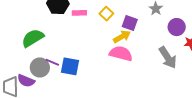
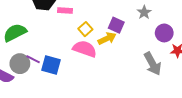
yellow square: (106, 14) -> (85, 29), moved
pink semicircle: (121, 54) -> (85, 49), moved

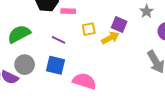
yellow square: (85, 29) -> (89, 29), turned 32
pink semicircle: (85, 49) -> (84, 81), moved
purple line: (33, 59) -> (59, 40), moved

